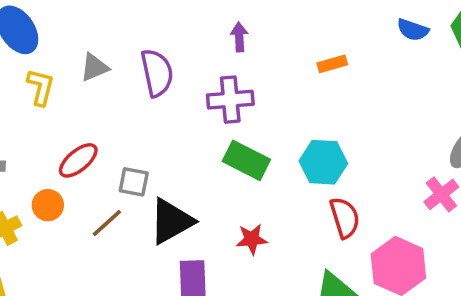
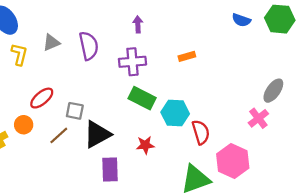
orange rectangle: (332, 64) -> (187, 56), moved
cyan hexagon: (323, 162) -> (175, 113), moved

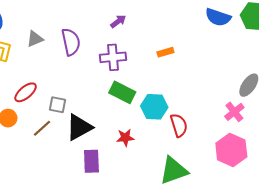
blue semicircle: (241, 20) -> (218, 17), size x1.4
purple arrow: (138, 24) -> (118, 21), turned 56
pink hexagon: (233, 161) -> (231, 150), moved

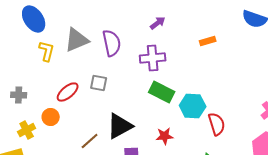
gray triangle: (35, 39) -> (77, 40), size x1.5
orange rectangle: (165, 52) -> (208, 41), moved
gray square: (57, 105) -> (99, 83), moved
brown line: (42, 128) -> (90, 141), moved

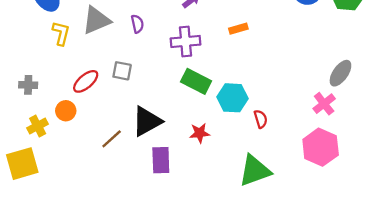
orange rectangle: (208, 41) -> (238, 29), moved
purple semicircle: (112, 43) -> (137, 24), size x0.6
red semicircle: (217, 124) -> (261, 119), size x0.7

